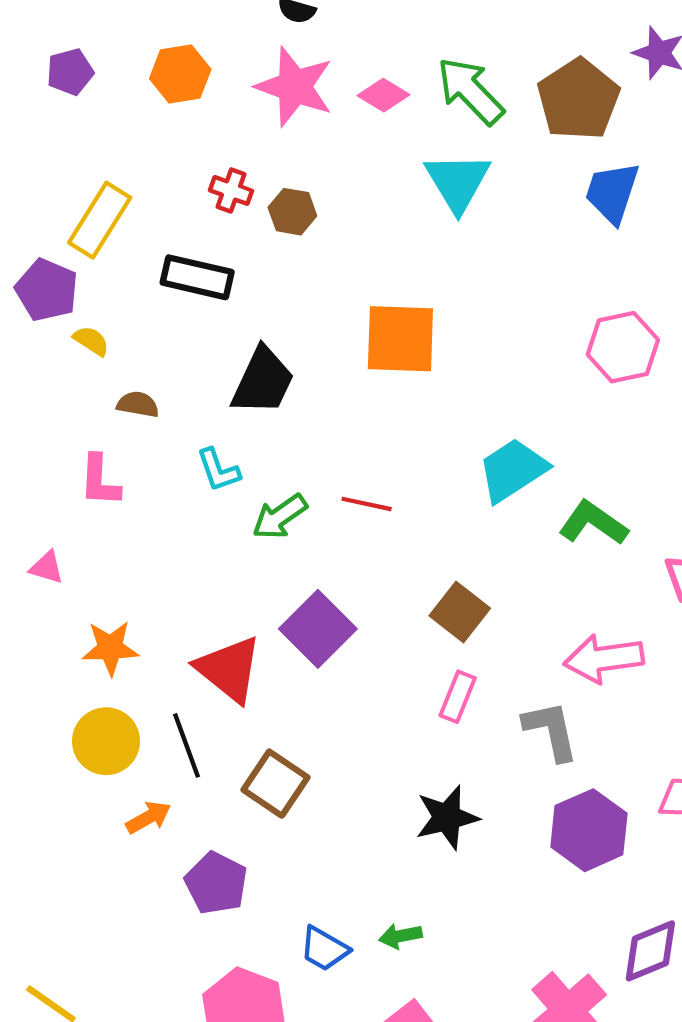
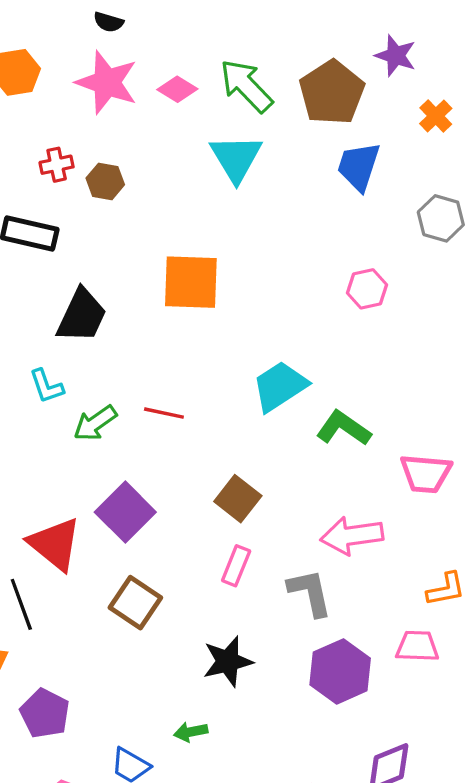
red cross: (231, 190) -> (57, 165), turned -32
pink hexagon: (623, 347) -> (367, 289), size x0.7
brown square: (275, 784) -> (135, 603), moved
green arrow: (400, 936) -> (191, 732), moved

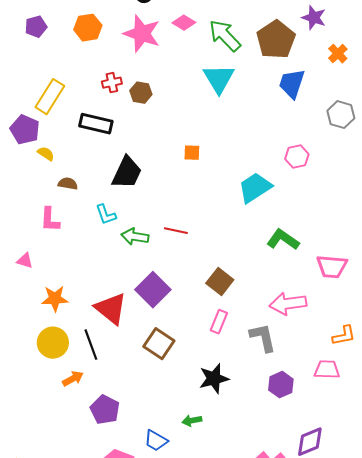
pink diamond: (177, 89) -> (184, 23), moved
orange square: (191, 282) -> (192, 153), size x0.5
cyan trapezoid: (280, 386) -> (255, 188), moved
green arrow: (95, 423) -> (135, 237), turned 44
purple hexagon: (340, 671) -> (281, 385), size x0.7

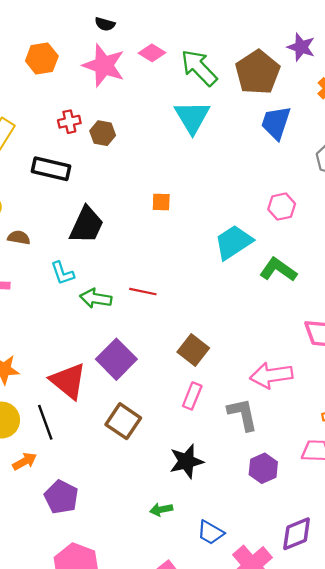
green L-shape: (283, 240) -> (278, 270), moved
blue trapezoid: (156, 441) -> (211, 533), moved

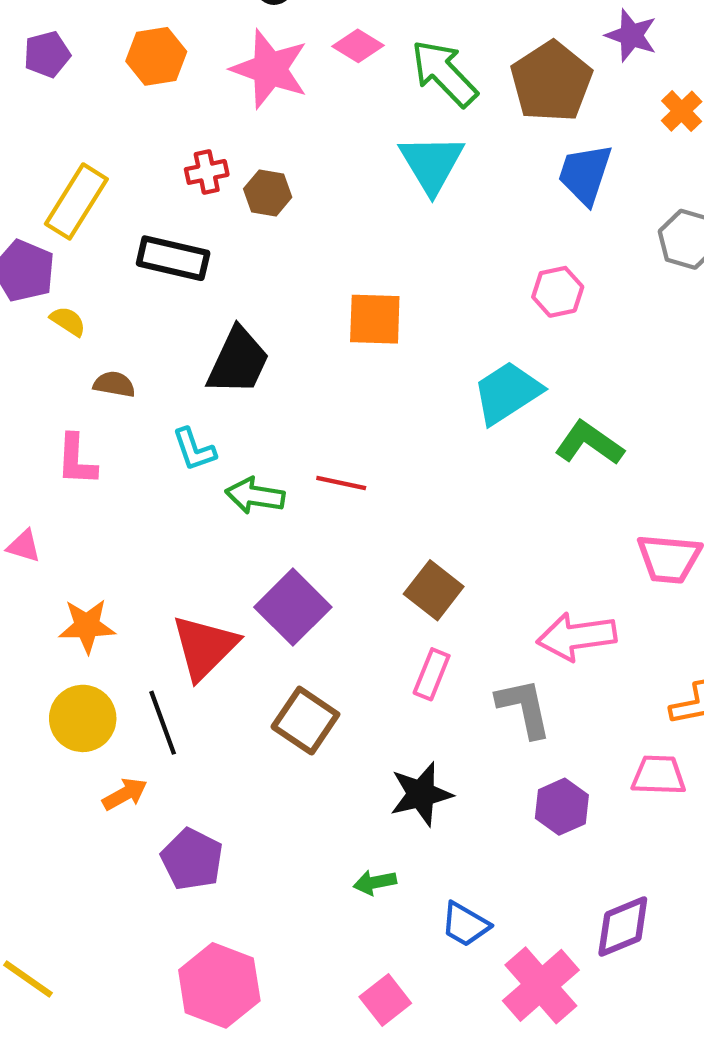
orange square: (161, 202) -> (375, 319), size x1.6
pink hexagon: (282, 207) -> (558, 292), moved
red triangle: (68, 381) -> (205, 647), turned 36

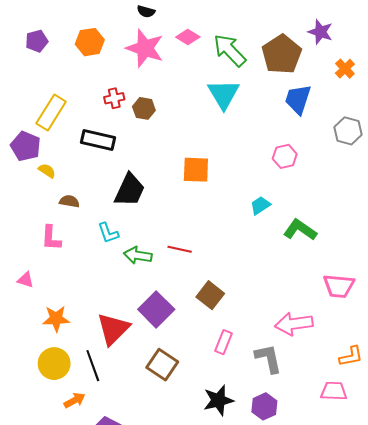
cyan trapezoid: (507, 393) -> (260, 205), size x0.6
brown square: (434, 590) -> (210, 295), moved
purple hexagon: (562, 807) -> (264, 406), moved

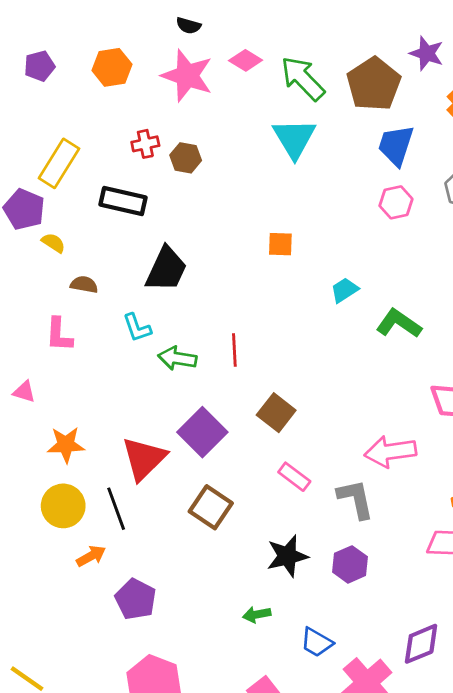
pink hexagon: (285, 156) -> (396, 202), moved
orange square: (196, 170) -> (280, 244), moved, size x0.7
red line: (180, 249) -> (234, 350), turned 75
pink rectangle: (223, 342) -> (294, 477), turned -75

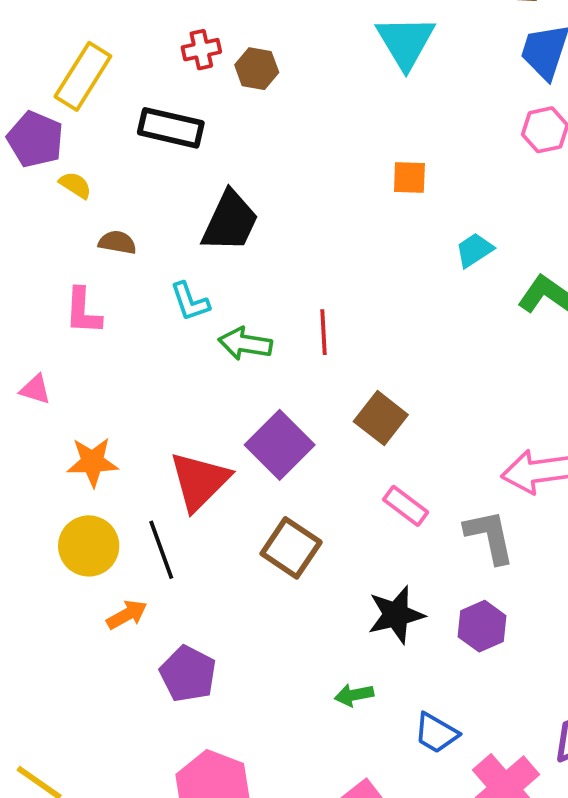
orange square: (280, 244) -> (409, 178), moved

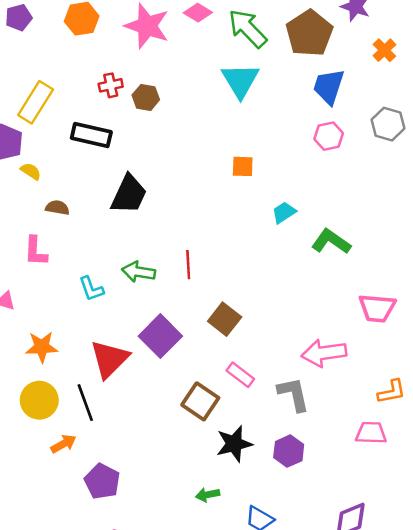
cyan L-shape: (190, 302) -> (91, 289), moved
brown square: (291, 548) -> (200, 401), moved

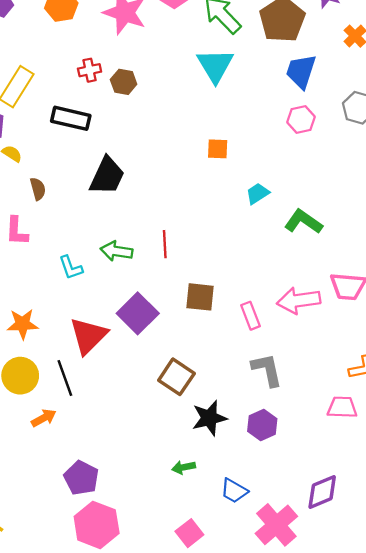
brown semicircle: (57, 208) -> (38, 189), turned 65
brown square: (225, 319) -> (200, 297), turned -32
pink arrow: (324, 353) -> (299, 300), moved
pink rectangle: (240, 375) -> (250, 316), moved, turned 32
purple pentagon: (102, 481) -> (81, 478), moved

